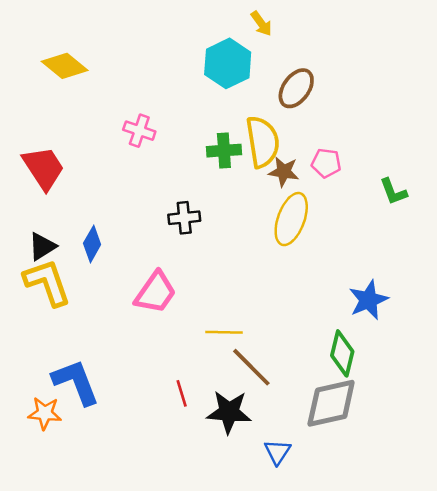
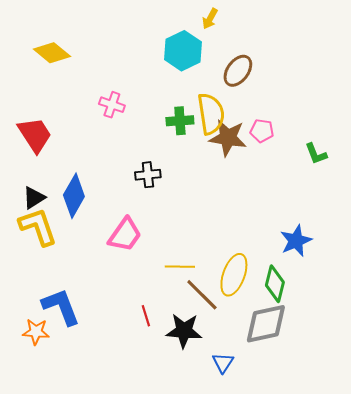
yellow arrow: (261, 24) -> (210, 19), turned 65
brown star: (284, 172) -> (228, 138), size x1.5
yellow ellipse: (291, 219) -> (234, 275), moved
blue diamond: (92, 244) -> (74, 196), size x1.5

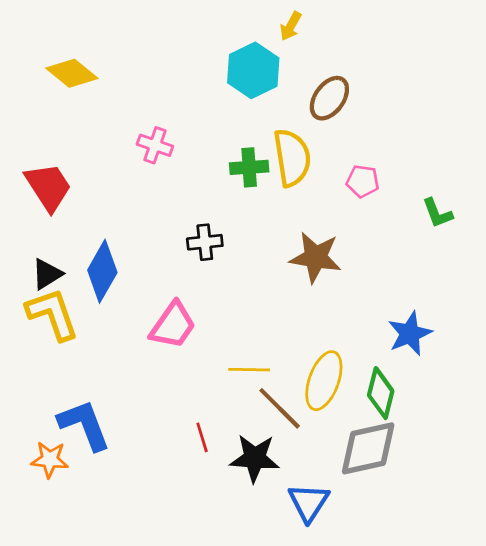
brown star: (228, 138) -> (316, 257), moved
blue triangle: (223, 363) -> (309, 502), size x1.4

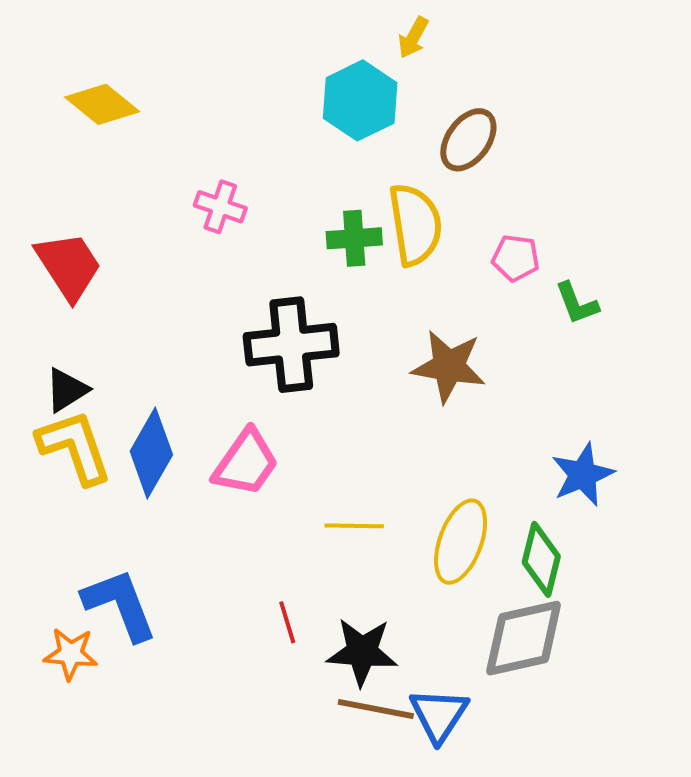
green L-shape: (437, 213) -> (577, 303), moved
black cross: (205, 242) -> (291, 345), size x1.8
blue diamond: (102, 271) -> (151, 453), moved
brown line: (280, 408) -> (376, 709), moved, turned -34

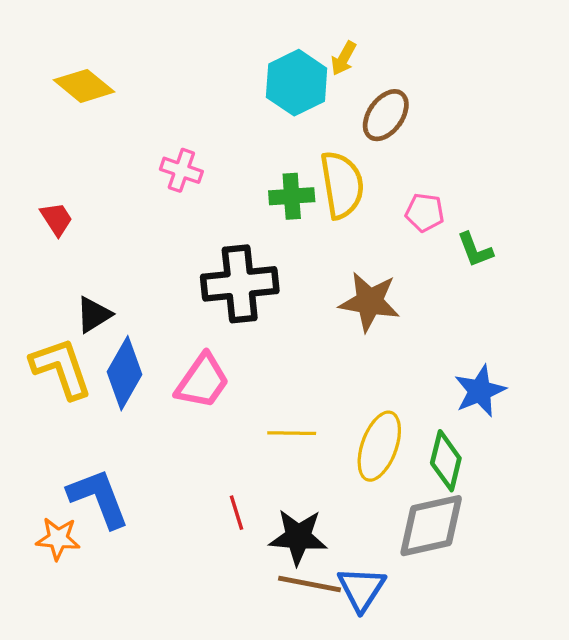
yellow arrow: (413, 37) -> (344, 58), moved
red trapezoid: (69, 266) -> (56, 219), size x0.6
black triangle: (67, 390) -> (94, 315), moved

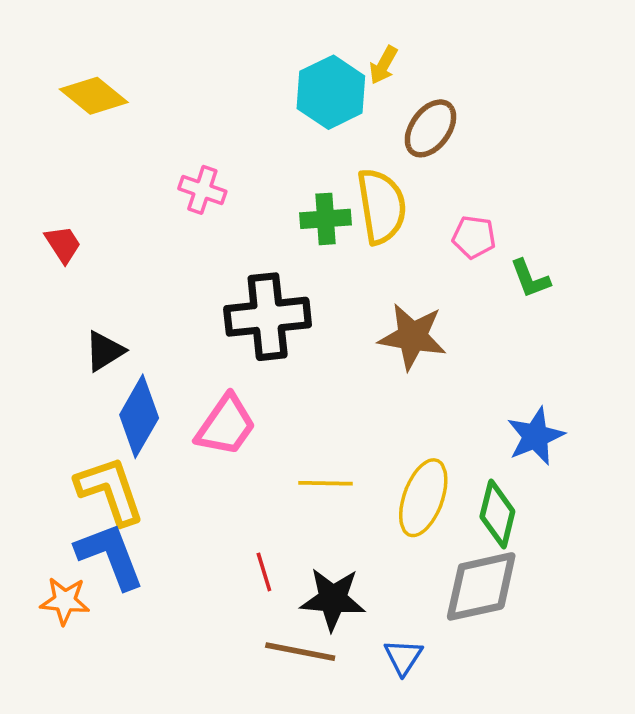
yellow L-shape: (61, 368) -> (110, 490), moved
brown line: (310, 584) -> (300, 652), moved
blue triangle: (361, 589) -> (403, 657), size x0.7

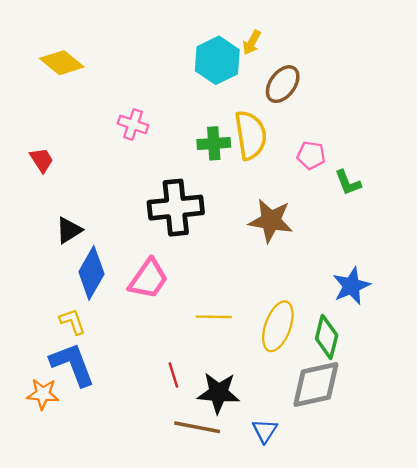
yellow L-shape: (110, 490) -> (72, 322), size x0.6

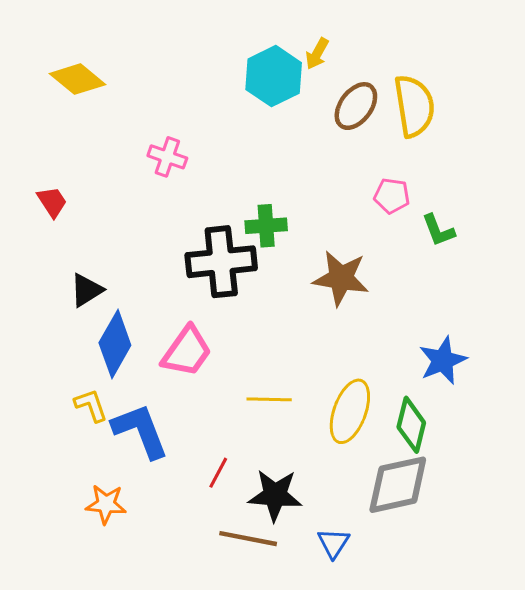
yellow semicircle: (251, 135) -> (414, 106), moved
green cross: (214, 143) -> (266, 226), moved
blue L-shape: (72, 364) -> (140, 431), moved
red line: (173, 375) -> (218, 473), turned 45
orange star: (43, 394) -> (106, 504), moved

